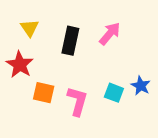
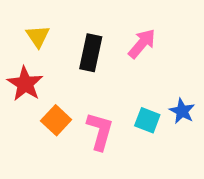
orange square: (44, 93) -> (56, 120), turned 30

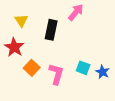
pink arrow: (142, 44) -> (76, 12), moved
blue star: (182, 111) -> (103, 72), moved

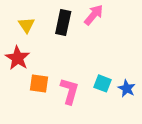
black rectangle: (51, 30) -> (63, 22), moved
orange square: (32, 68) -> (39, 83), turned -35

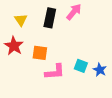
orange square: (39, 83) -> (40, 53), moved
pink L-shape: (70, 91) -> (55, 72), turned 70

